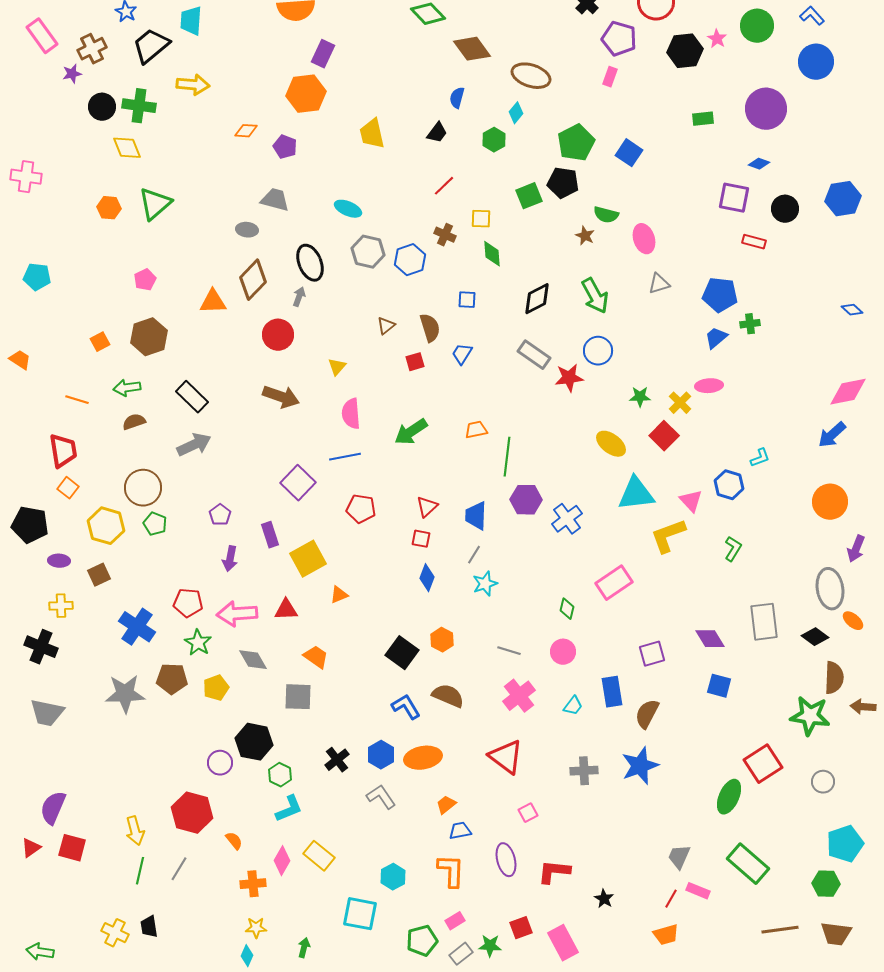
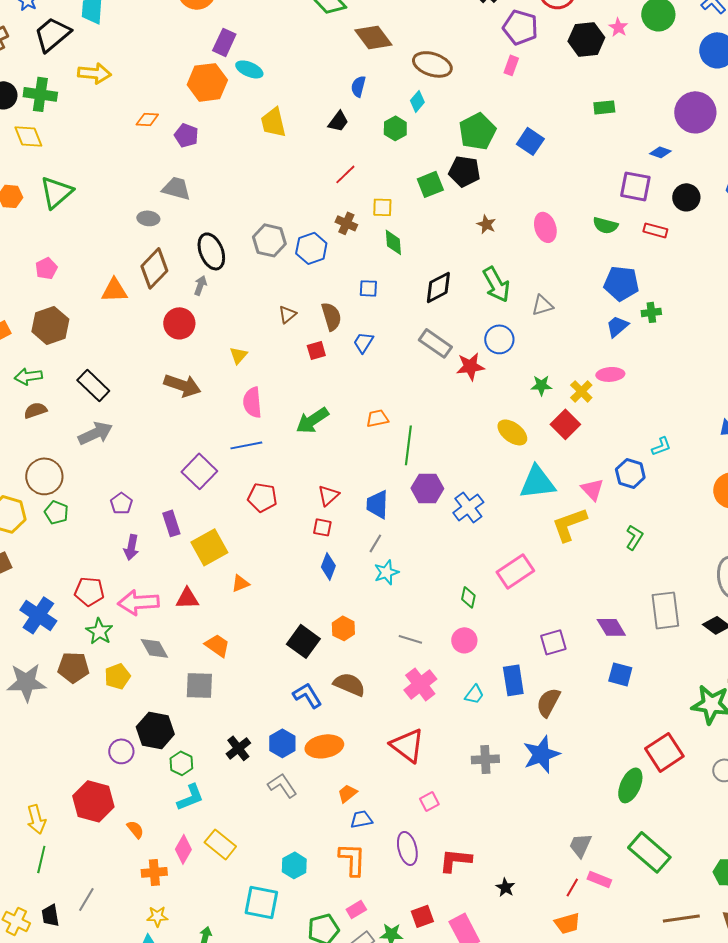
purple circle: (766, 109) -> (695, 112), moved
cyan ellipse: (348, 209) -> (249, 69), moved
green semicircle: (606, 215) -> (605, 225), moved
gray triangle: (659, 284) -> (542, 305), moved
gray line: (179, 869) -> (86, 899), moved

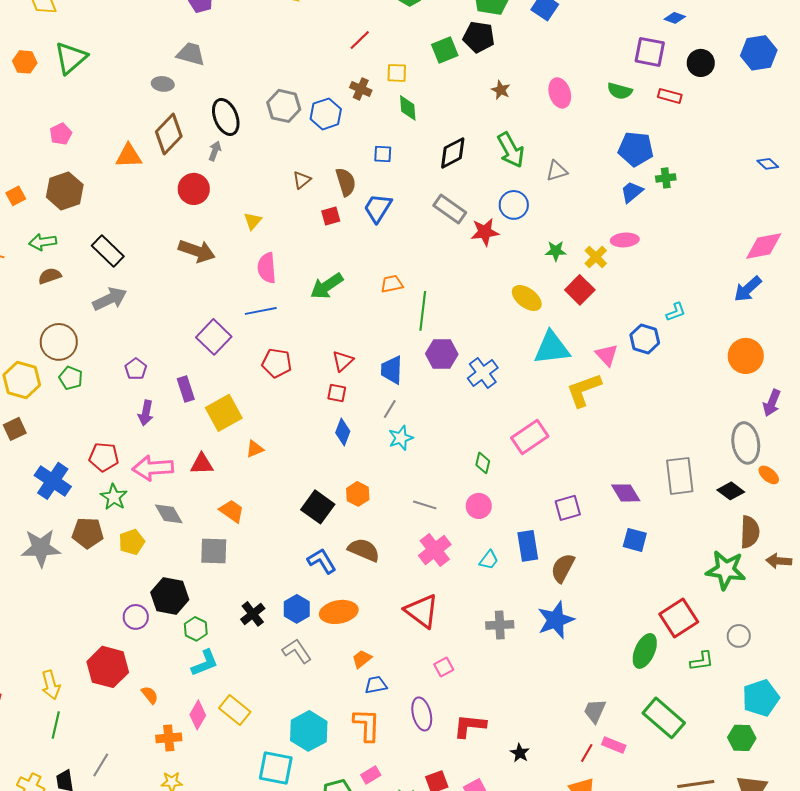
blue trapezoid: (363, 342) -> (378, 208), size x1.4
green L-shape: (634, 537) -> (702, 661), moved, turned 50
cyan hexagon: (294, 865) -> (309, 731), size x1.5

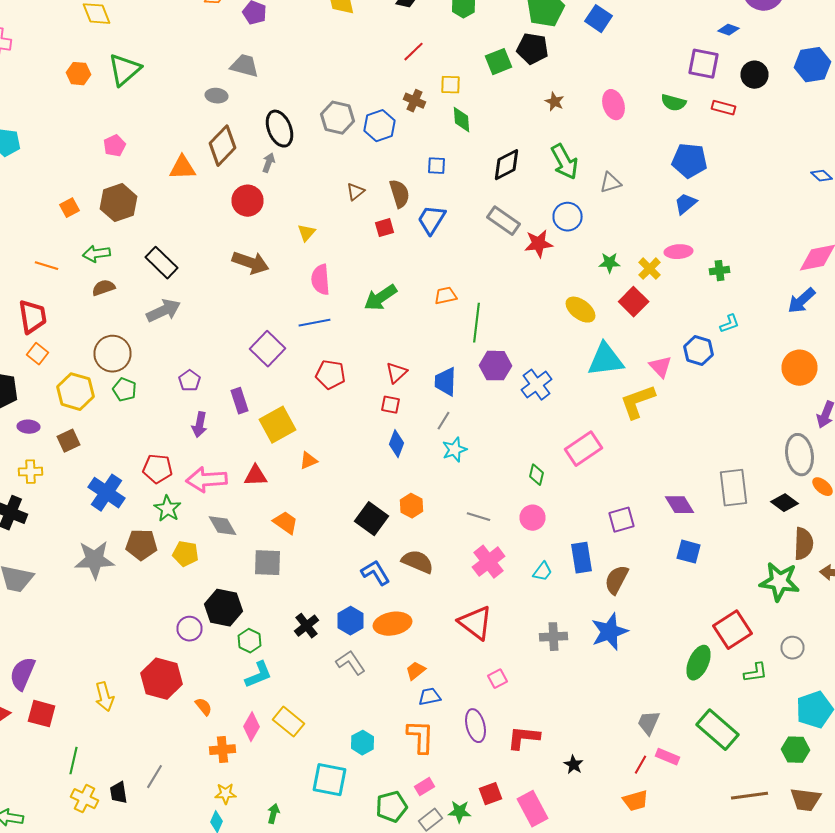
green cross: (666, 178) -> (720, 271), moved
yellow pentagon: (132, 542) -> (186, 554), turned 30
green line: (56, 725) -> (74, 761), moved
cyan hexagon: (309, 731) -> (362, 743), size x0.6

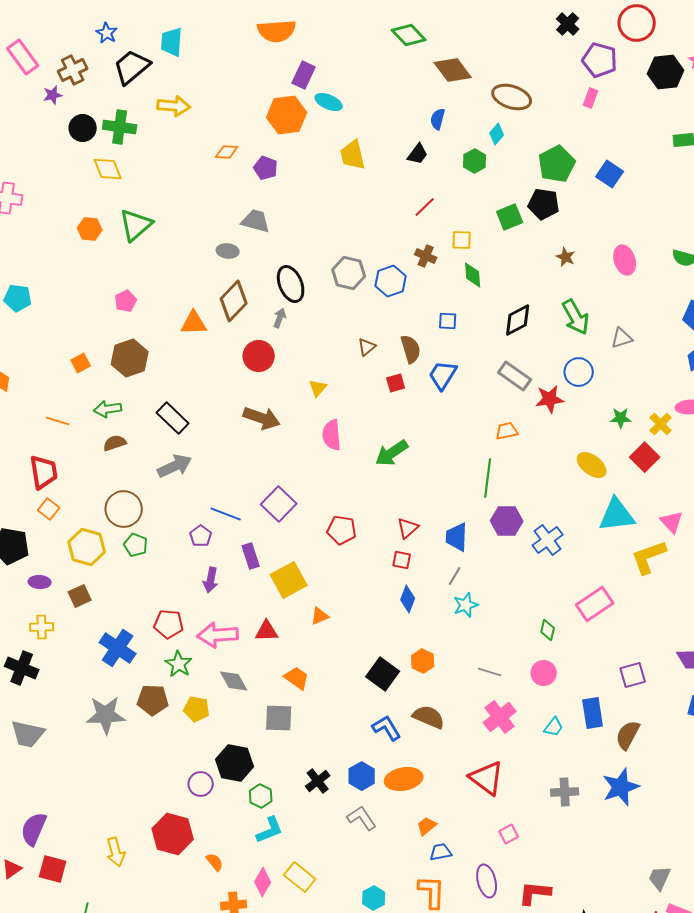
orange trapezoid: (446, 296) -> (507, 431), moved
blue line: (314, 323) -> (226, 514), moved, turned 32

